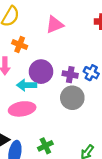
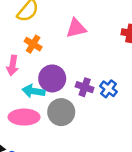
gray circle: (72, 98) -> (61, 112), moved

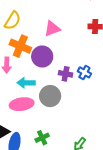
orange cross: (33, 44) -> (20, 46), size x1.5
purple circle: (52, 78) -> (42, 57), moved

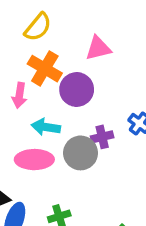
purple cross: (66, 74) -> (102, 137), moved, turned -32

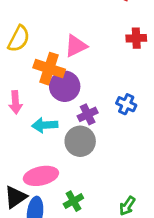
orange cross: (45, 69) -> (49, 69), moved
purple cross: (102, 137) -> (88, 114), moved
pink ellipse: (34, 160) -> (41, 176), moved

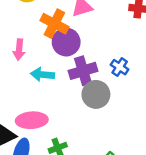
purple cross: (88, 114) -> (83, 71), size x1.5
gray circle: (80, 141) -> (96, 94), moved

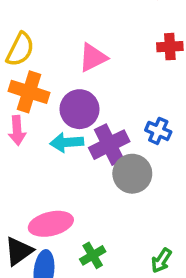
orange cross: (54, 24) -> (29, 92), moved
cyan arrow: (42, 75) -> (67, 142), moved

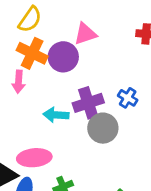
purple circle: (80, 109) -> (63, 57), moved
cyan arrow: (67, 142) -> (56, 115), moved

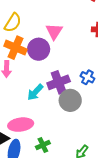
pink triangle: (85, 34) -> (54, 31), turned -36
cyan arrow: (56, 115) -> (35, 92), turned -48

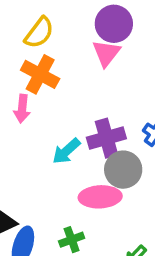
purple circle: (39, 49) -> (114, 24), moved
pink ellipse: (21, 125) -> (100, 197), moved

